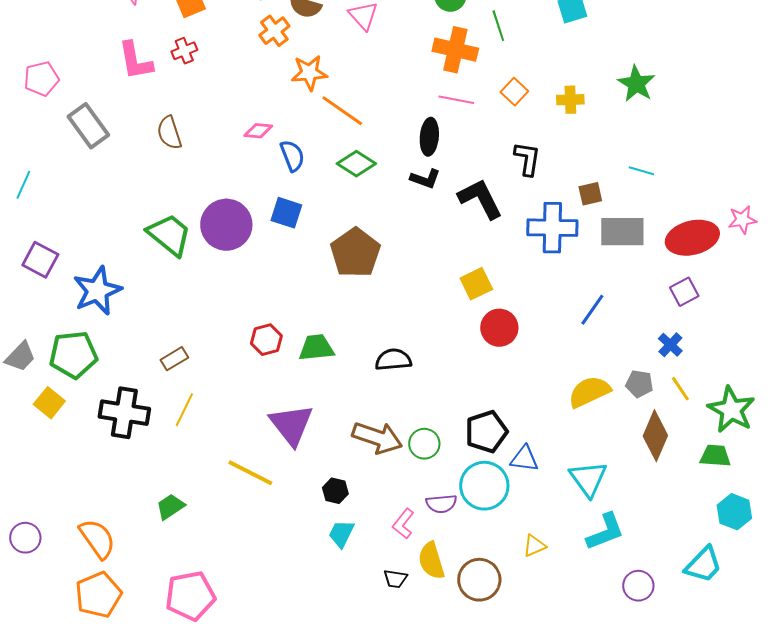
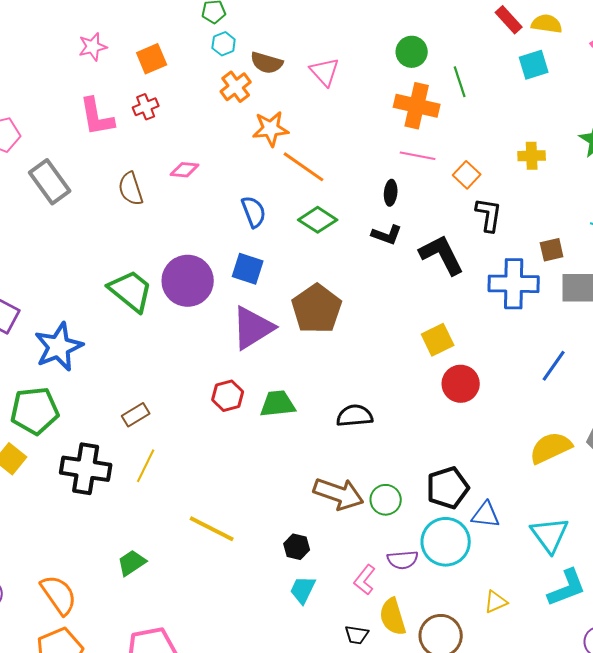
orange square: (514, 92) -> (467, 175), moved
pink diamond: (258, 131) -> (185, 170), moved
black ellipse: (429, 137) -> (391, 193), size x0.7
purple triangle: (291, 425) -> (253, 328), moved, turned 36

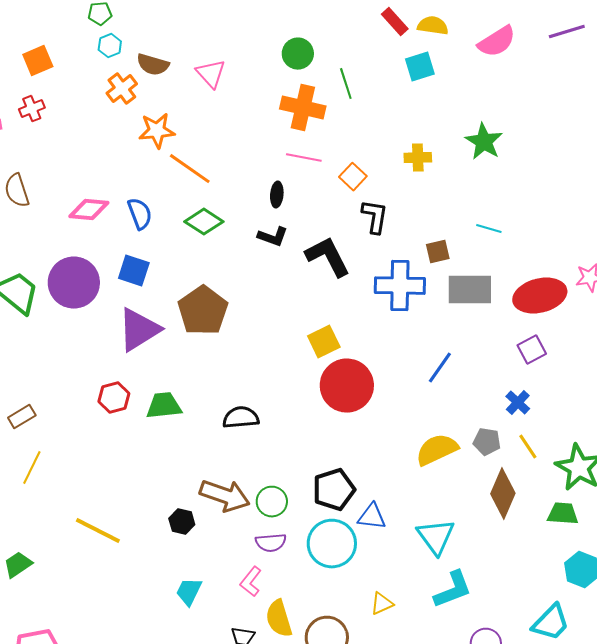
pink diamond: (185, 170) -> (89, 210), moved, size x1.4
red circle: (461, 384) -> (347, 386), size x1.4
black hexagon: (297, 547) -> (182, 522), moved
purple semicircle: (403, 560) -> (271, 543), moved

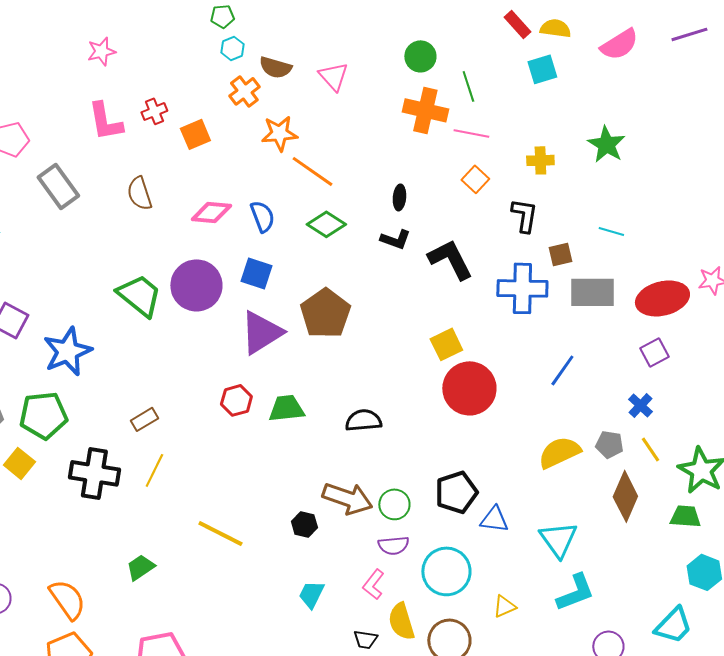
orange square: (38, 61) -> (195, 134), moved
pink line: (304, 158) -> (471, 133), moved
black L-shape: (375, 217) -> (524, 215), moved
cyan circle: (332, 544) -> (446, 571), moved

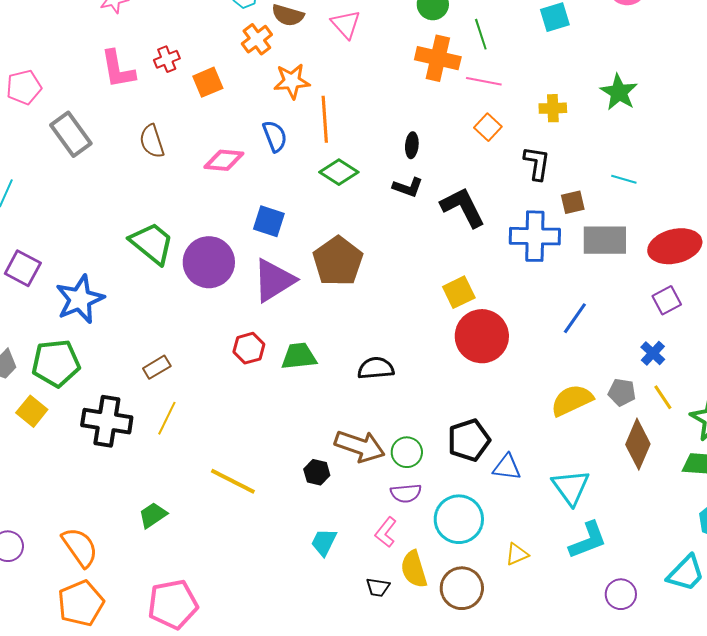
orange line: (312, 171) -> (325, 119), turned 51
blue semicircle: (262, 216) -> (275, 136), moved
purple circle: (196, 285) -> (209, 262), moved

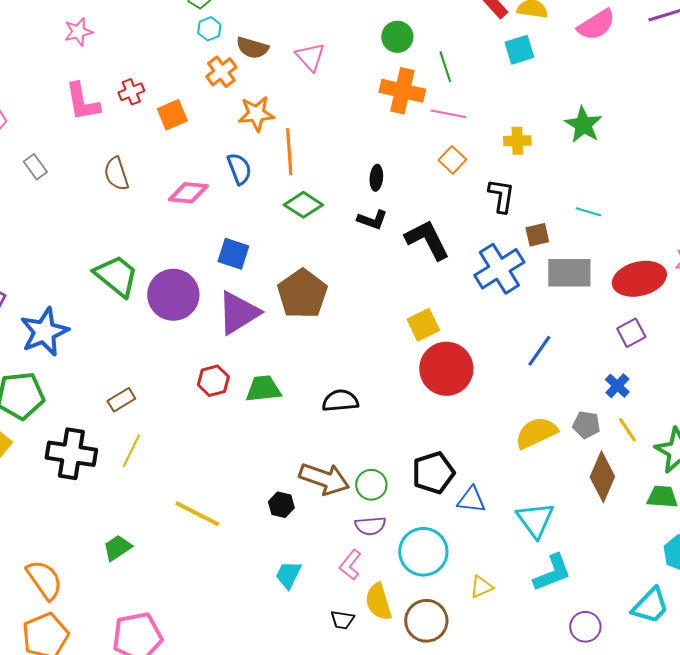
gray rectangle: (71, 134) -> (35, 167), size x0.6
blue cross: (535, 236) -> (499, 269), turned -33

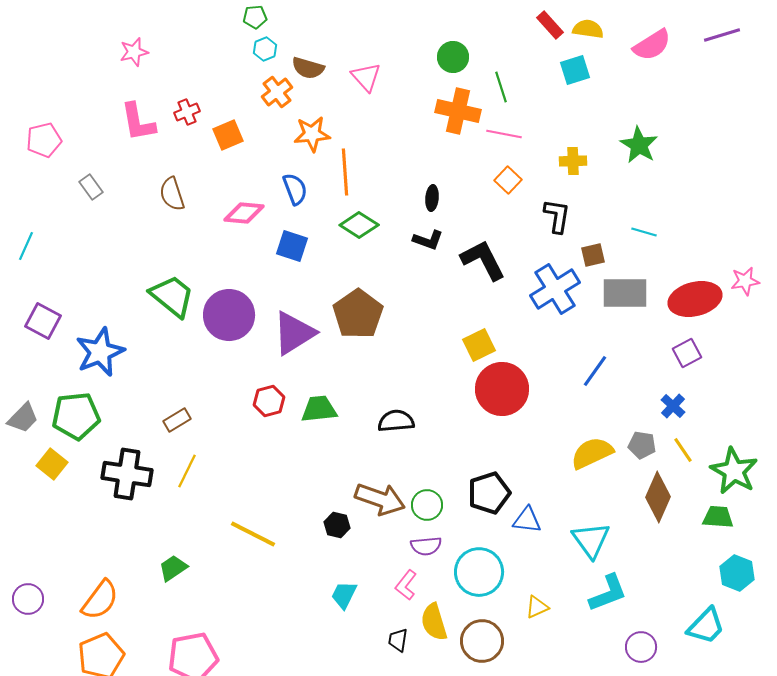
blue square: (233, 254) -> (292, 246), moved
orange semicircle: (44, 580) -> (100, 600), turned 72
black trapezoid: (342, 620) -> (398, 640), turned 90

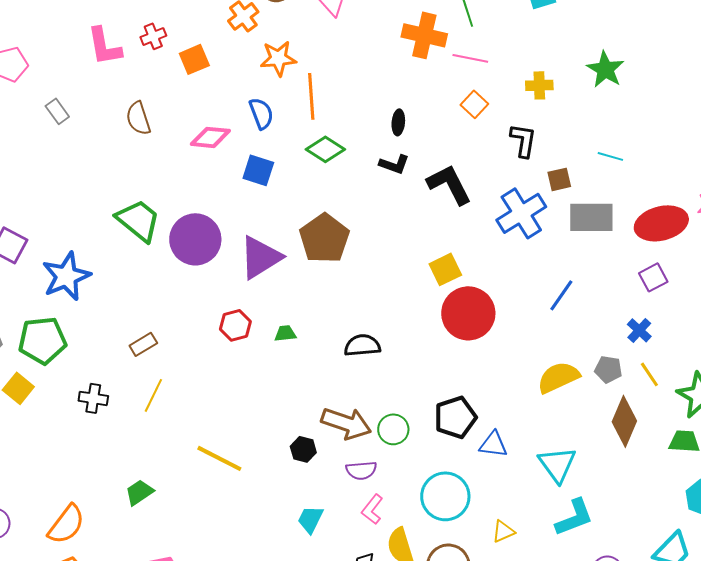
green trapezoid: (319, 409) -> (285, 333), size x0.6
black cross: (127, 474) -> (93, 398), size x0.6
purple semicircle: (426, 546) -> (361, 470), moved

